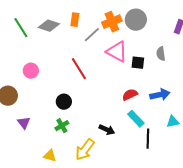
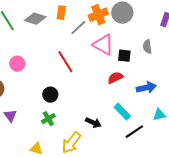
red semicircle: (130, 95) -> (115, 78), moved
black line: (148, 139) -> (134, 132), turned 54

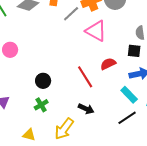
black square: (124, 56) -> (134, 51), moved
red line: (65, 62) -> (85, 77), moved
cyan rectangle: (122, 112) -> (129, 95), moved

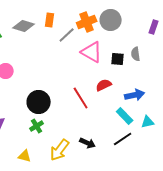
black square: (134, 51) -> (118, 59), moved
black circle: (43, 81) -> (39, 102), size x1.5
black arrow: (86, 109) -> (88, 143), moved

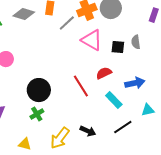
cyan rectangle: (125, 116) -> (114, 100), moved

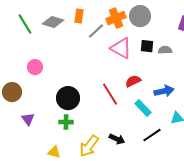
gray semicircle: (136, 42) -> (165, 50), turned 96
black square: (118, 47) -> (147, 46), moved
green cross: (37, 114) -> (66, 122), turned 32

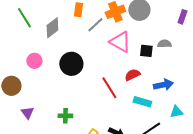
gray diamond: (53, 22) -> (52, 28), moved, turned -55
black square: (147, 46) -> (146, 51), moved
black circle: (68, 98) -> (71, 64), moved
cyan rectangle: (143, 108) -> (142, 102), turned -30

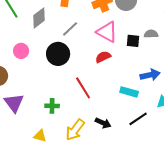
gray line: (95, 25) -> (70, 29), moved
red semicircle: (132, 75) -> (103, 57), moved
red line: (109, 88) -> (83, 88), moved
purple triangle: (27, 113) -> (14, 103), size x1.5

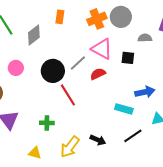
gray line: (70, 29) -> (78, 63), moved
gray semicircle: (151, 34) -> (145, 38), moved
red line: (83, 88) -> (68, 95), moved

